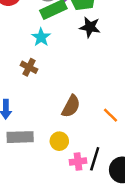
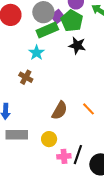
orange line: (111, 115) -> (89, 109), moved

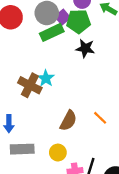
green pentagon: (72, 21) -> (78, 21), turned -30
cyan star: (37, 53) -> (46, 78), moved
brown cross: (26, 77) -> (30, 85), size x1.5

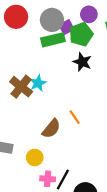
green pentagon: (78, 21) -> (81, 34), turned -30
orange line: (100, 118) -> (75, 117), moved

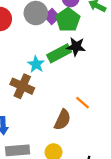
green rectangle: (53, 40) -> (59, 53), moved
cyan star: (38, 83) -> (36, 64), moved

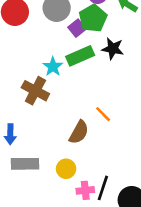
purple square: (52, 16) -> (77, 28), moved
black star: (76, 47) -> (113, 49), moved

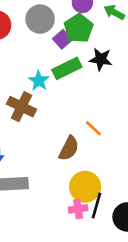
yellow circle: (66, 169) -> (85, 187), moved, size x1.5

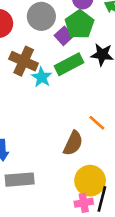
brown cross: (21, 107) -> (24, 61), moved

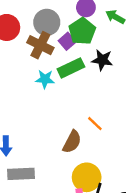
brown cross: (24, 61) -> (40, 45), moved
cyan star: (42, 77) -> (45, 79), turned -30

